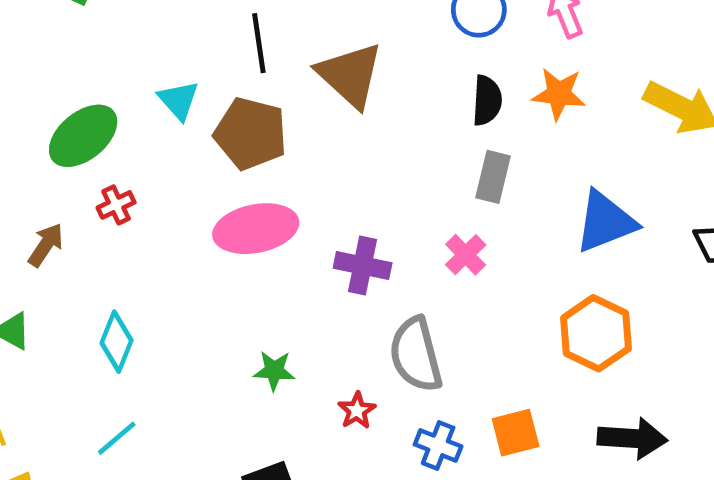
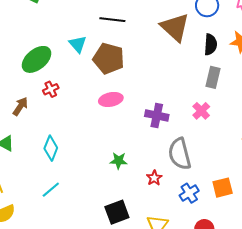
black line: (259, 43) -> (112, 20), turned -75
brown triangle: (350, 75) -> (175, 27), moved
pink ellipse: (256, 229) -> (111, 99), size x0.7
blue cross: (438, 445) -> (189, 193), turned 36

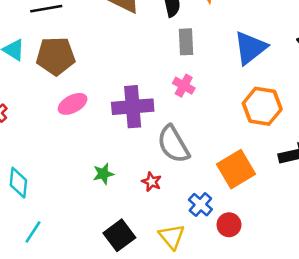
purple cross: (157, 115) -> (133, 107), size x1.4
orange square: (223, 188) -> (236, 169), size x1.4
blue cross: (189, 193) -> (200, 205), moved

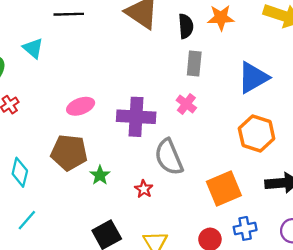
brown pentagon: (56, 56) -> (69, 152), moved
green star: (103, 174) -> (100, 175), turned -30
blue cross: (200, 205) -> (245, 228), moved, turned 30

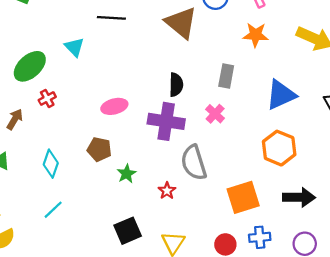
black semicircle: (186, 26) -> (176, 85), moved
brown pentagon: (69, 152) -> (99, 149), size x0.7

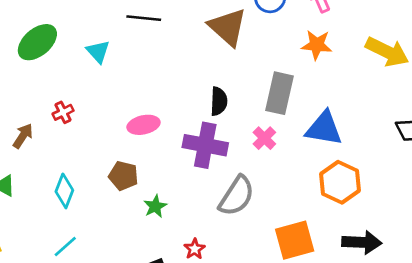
green ellipse: (30, 66) -> (37, 42), moved
gray rectangle: (226, 76) -> (279, 93), size x1.4
blue triangle: (281, 95) -> (324, 128), moved, turned 32
gray semicircle: (194, 163) -> (237, 196), turned -132
red star: (167, 191) -> (195, 249), moved

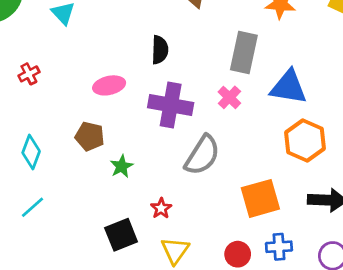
black semicircle: (219, 101) -> (160, 50), moved

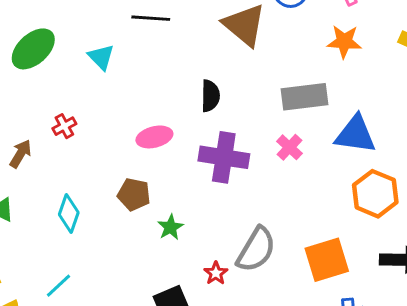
gray rectangle: (244, 53) -> (305, 97), turned 72
gray semicircle: (202, 155) -> (256, 250), moved
cyan line: (33, 207) -> (59, 286), moved

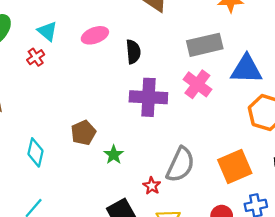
red cross: (64, 126) -> (36, 57), moved
pink ellipse: (154, 137) -> (95, 35), moved
pink cross: (289, 147) -> (197, 84), size x1.4
brown pentagon: (134, 194) -> (83, 133), turned -30

